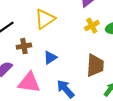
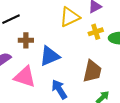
yellow triangle: (45, 19) -> (70, 17), moved
blue triangle: (50, 58) -> (50, 56), size x1.5

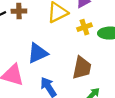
brown cross: (26, 40) -> (19, 11), moved

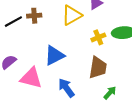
yellow cross: (84, 27) -> (98, 37), moved

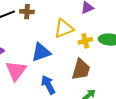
yellow triangle: (72, 15) -> (64, 28), moved
pink triangle: (31, 78) -> (16, 71), turned 45

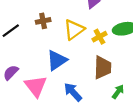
brown cross: (27, 12) -> (43, 21), moved

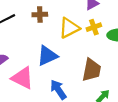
yellow cross: (99, 37) -> (94, 27), moved
pink triangle: (36, 86) -> (22, 78), turned -35

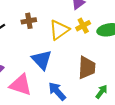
blue triangle: (47, 56) -> (42, 60), turned -40

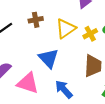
yellow cross: (83, 26) -> (90, 34), moved

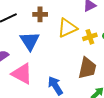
blue triangle: (49, 58) -> (30, 41), moved

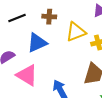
blue triangle: (30, 41) -> (37, 43), turned 35

